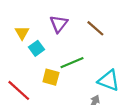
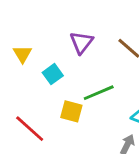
yellow triangle: (22, 33) -> (23, 54), moved

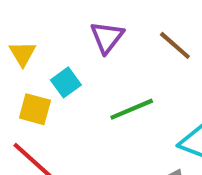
yellow square: (71, 111) -> (35, 109), moved

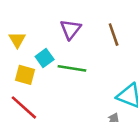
brown line: (175, 45) -> (114, 35), turned 30
green line: (132, 109) -> (72, 68), moved, turned 32

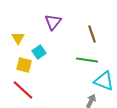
purple triangle: (71, 29) -> (53, 22), moved
green line: (72, 68) -> (87, 60), moved

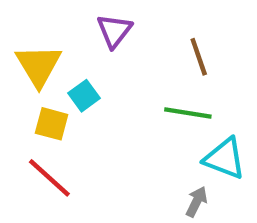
yellow triangle: (18, 38) -> (39, 65), size x1.6

